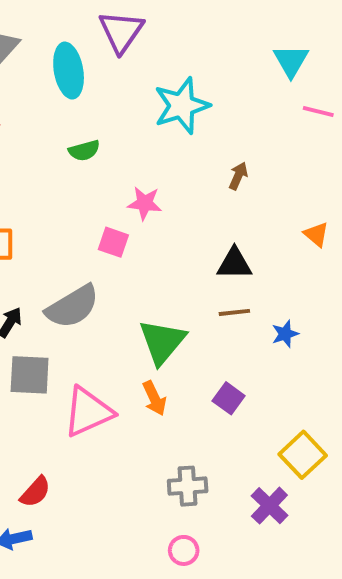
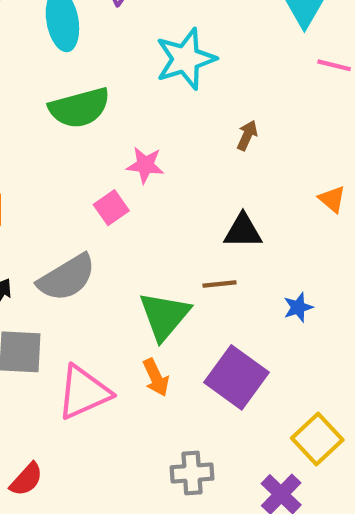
green semicircle: (84, 151) -> (79, 108), size x1.8
pink square: (113, 242) -> (111, 208), turned 36
brown line: (234, 312) -> (220, 284), moved
purple square: (229, 398) -> (237, 377), size x1.8

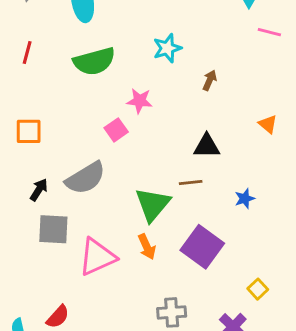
cyan star: (186, 59) -> (167, 48), moved, size x0.7
yellow square: (317, 439) -> (258, 289), size x0.6

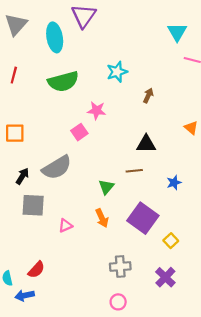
green triangle: (153, 204) -> (106, 187), size x0.6
pink triangle: (97, 257) -> (65, 226), size x0.5
yellow square: (258, 289) -> (171, 241), moved

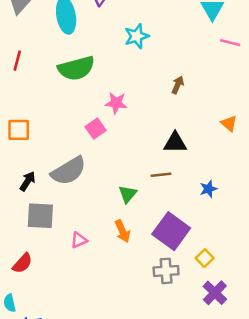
cyan star: (117, 72) -> (137, 36), moved
gray cross: (120, 266) -> (166, 271), moved
red semicircle: (36, 270) -> (22, 263), moved
purple cross: (165, 277) -> (215, 293), moved

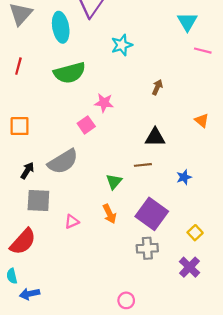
yellow square: (205, 258) -> (195, 233), moved
red semicircle: (22, 263) -> (23, 242), size x1.5

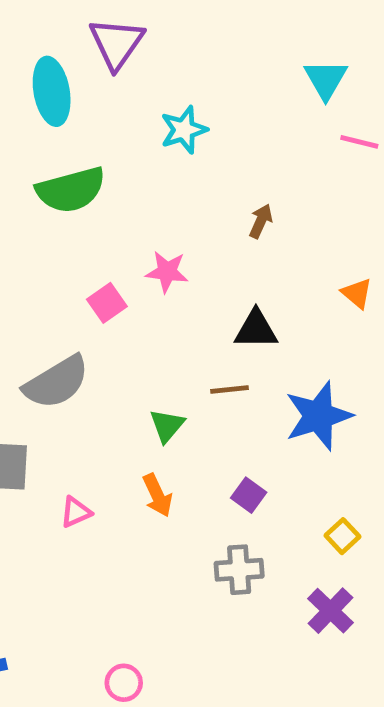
pink star: (104, 103) -> (167, 272), moved
blue star: (184, 177) -> (318, 416), size x2.0
purple square: (152, 214) -> (249, 495), size x0.5
pink circle: (126, 300) -> (124, 683), moved

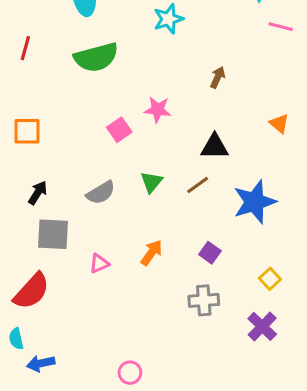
gray semicircle: (56, 382) -> (101, 193), moved, size x0.7
brown line: (230, 389) -> (198, 185), turned -30
green triangle: (167, 425) -> (151, 182), moved
orange arrow: (157, 495) -> (151, 253), turned -120

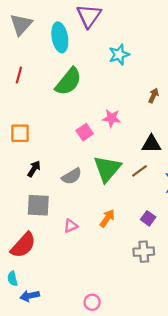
green semicircle: (96, 57) -> (68, 82), turned -36
green triangle: (151, 182) -> (107, 169), size x1.8
black arrow: (38, 193) -> (34, 169), moved

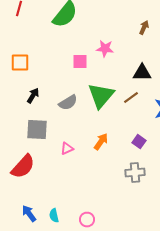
pink square: (85, 132) -> (80, 62), turned 35
cyan semicircle: (12, 279) -> (54, 216), moved
blue arrow: (30, 296) -> (29, 214), turned 66

